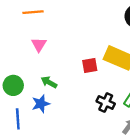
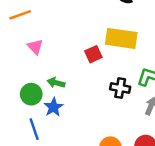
green circle: (13, 85) -> (31, 94), moved

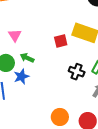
pink triangle: (35, 47) -> (15, 35), moved

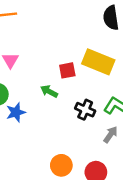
green arrow: (27, 58) -> (49, 91), moved

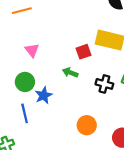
orange circle: (61, 165) -> (87, 125), moved

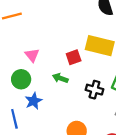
pink triangle: (32, 50) -> (32, 55), moved
green circle: (25, 82) -> (21, 79), moved

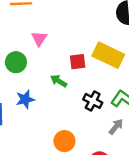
pink triangle: (32, 55) -> (39, 39), moved
green circle: (21, 79) -> (16, 62), moved

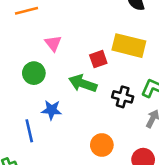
green arrow: (59, 81) -> (83, 83), size x1.5
blue star: (25, 99) -> (52, 110), turned 30

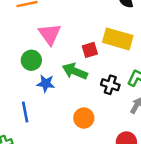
pink triangle: (53, 43) -> (50, 34), size x1.5
blue star: (52, 110) -> (46, 83), moved
orange circle: (102, 145) -> (84, 118), moved

